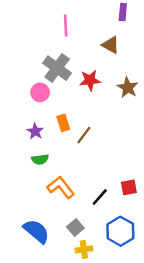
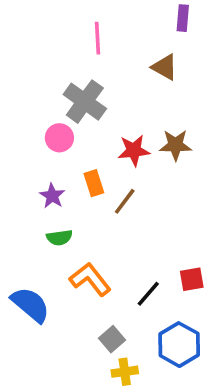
red star: (90, 80) -> (134, 150), moved
brown star: (128, 88) -> (175, 145), moved, turned -30
blue semicircle: (36, 231) -> (30, 305), moved

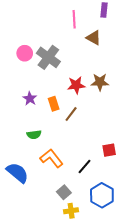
pink line: (97, 38) -> (74, 19), moved
pink circle: (59, 138) -> (25, 53), moved
purple star: (52, 196) -> (30, 99), moved
red square: (192, 279) -> (109, 150), moved

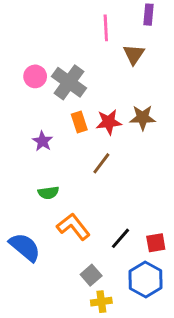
brown triangle: (94, 38) -> (134, 54), turned 35
orange rectangle: (54, 104) -> (79, 122), moved
red square: (109, 150) -> (156, 243), moved

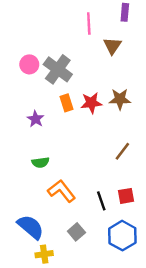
brown line: (101, 163) -> (122, 151), moved
black line: (121, 238) -> (101, 201), turned -60
red square: (156, 243) -> (126, 196), moved
blue semicircle: (25, 247) -> (31, 227), moved
yellow cross: (101, 302) -> (44, 254), moved

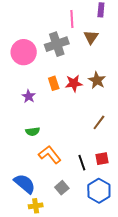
pink circle: (29, 64) -> (24, 52), size x1.6
gray cross: (58, 69) -> (57, 44), moved, turned 35
brown star: (120, 99) -> (97, 80), turned 30

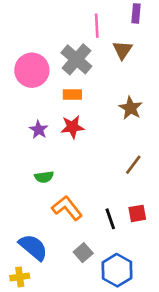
gray cross: (57, 44) -> (76, 59), turned -30
orange rectangle: (54, 83) -> (72, 95), moved, turned -72
red star: (74, 83) -> (72, 127), moved
blue hexagon: (99, 191) -> (117, 270), moved
yellow cross: (36, 206) -> (20, 277), moved

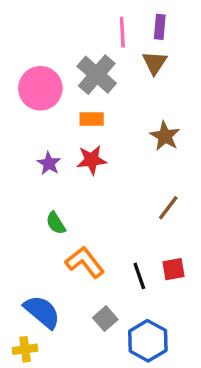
purple rectangle: (136, 13) -> (160, 27), moved
green semicircle: (44, 177) -> (56, 223), turned 66

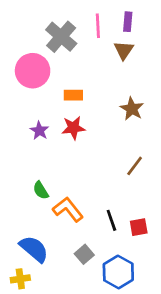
gray cross: (97, 75) -> (61, 37), moved
green semicircle: (56, 223) -> (41, 190), moved
red square: (173, 269) -> (139, 227), moved

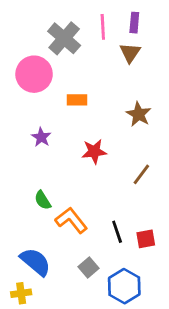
red star: (73, 128) -> (94, 151), moved

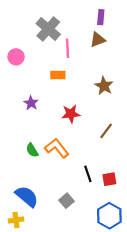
pink line: (103, 27) -> (68, 48), moved
brown triangle: (130, 53) -> (98, 40), turned 35
pink circle: (34, 74) -> (16, 57), moved, size x0.6
orange L-shape: (71, 220) -> (57, 148), moved
blue hexagon: (124, 286) -> (109, 216), moved

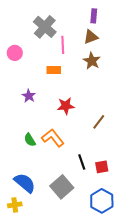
brown star: (104, 86) -> (92, 61), moved
gray square: (66, 201) -> (62, 187), size x1.6

